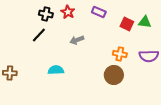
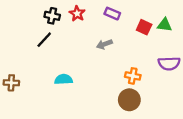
gray arrow: (77, 40) -> (104, 44), moved
orange cross: (120, 54) -> (133, 76), moved
brown circle: (114, 75) -> (129, 100), moved

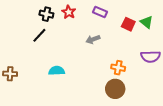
green triangle: (165, 25) -> (146, 22), turned 32

